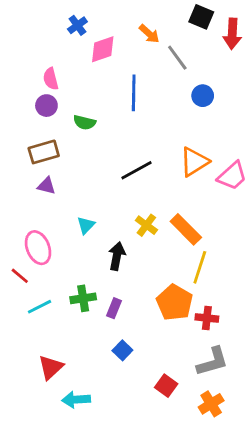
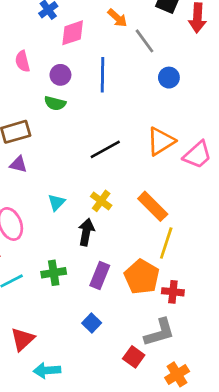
purple circle: (46, 106) -> (60, 75), moved
yellow cross: (146, 225) -> (101, 201), moved
purple rectangle: (114, 308) -> (100, 276), moved, size x1.4
gray L-shape: (213, 362) -> (159, 332), moved

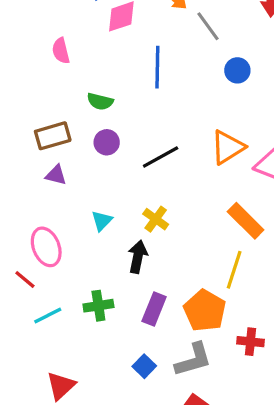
purple circle: (60, 75) -> (107, 142), moved
orange rectangle: (153, 206) -> (246, 221), moved
red cross: (173, 292) -> (250, 342), moved
gray L-shape: (159, 332) -> (193, 360), moved

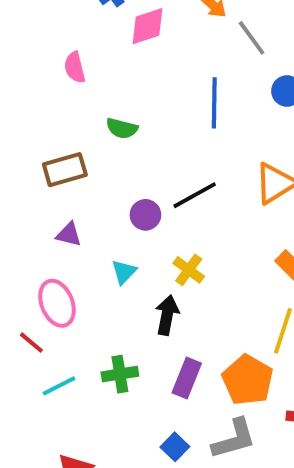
blue line: (157, 67) -> (214, 103), moved
purple circle: (107, 142) -> (145, 215), moved
purple triangle: (56, 175) -> (69, 234), moved

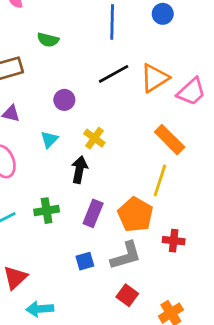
black line: (195, 195) -> (114, 74), moved
blue square: (175, 447) -> (85, 261), turned 30

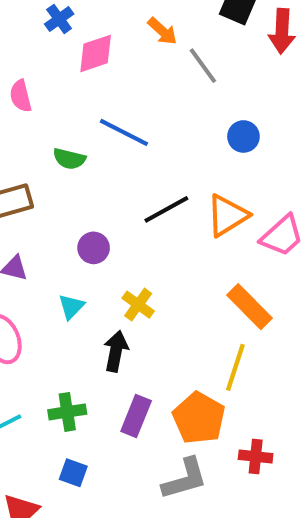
blue circle: (163, 14) -> (243, 136), moved
blue line: (112, 22) -> (124, 132), moved, turned -64
blue square: (85, 261) -> (73, 473), moved, turned 36

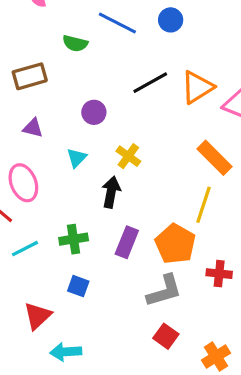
blue circle: (243, 136) -> (171, 20), moved

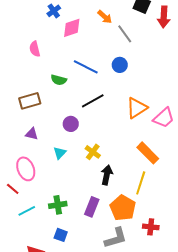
black line: (150, 83) -> (93, 101), moved
black arrow: (111, 192) -> (107, 175), moved

